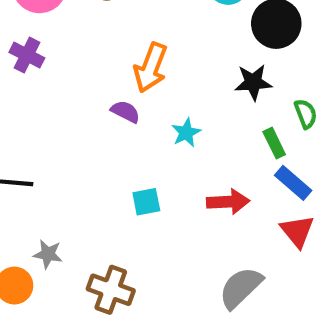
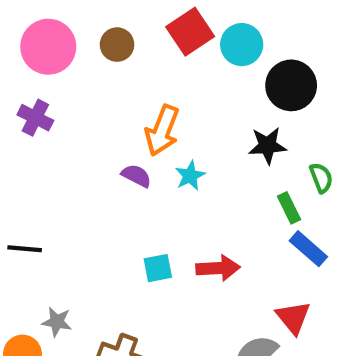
cyan star: (186, 133) -> (190, 176), moved
red arrow: (228, 202) -> (218, 268), moved
red triangle: (297, 231) -> (293, 317), moved

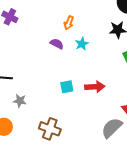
orange arrow: (162, 131) -> (69, 23), size x0.6
gray star: (57, 322) -> (20, 101), moved

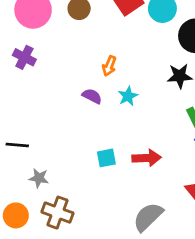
gray semicircle: (112, 128) -> (148, 217), moved
brown cross: (50, 129) -> (57, 213), moved

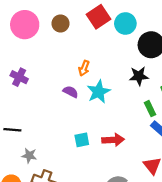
purple cross: (24, 57) -> (19, 77), moved
cyan star: (128, 96) -> (99, 92), size x1.5

